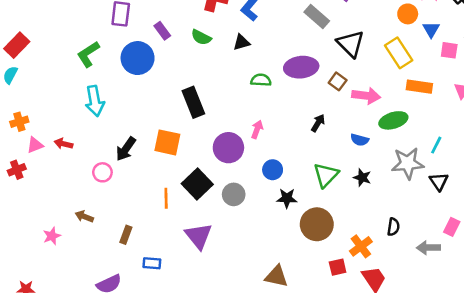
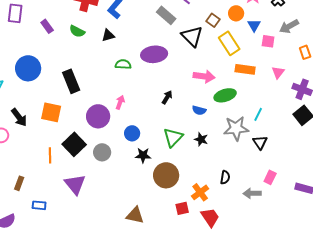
blue circle: (138, 58) -> (28, 68), moved
brown square: (338, 81) -> (213, 20), moved
black arrow: (126, 149) -> (19, 117), turned -72

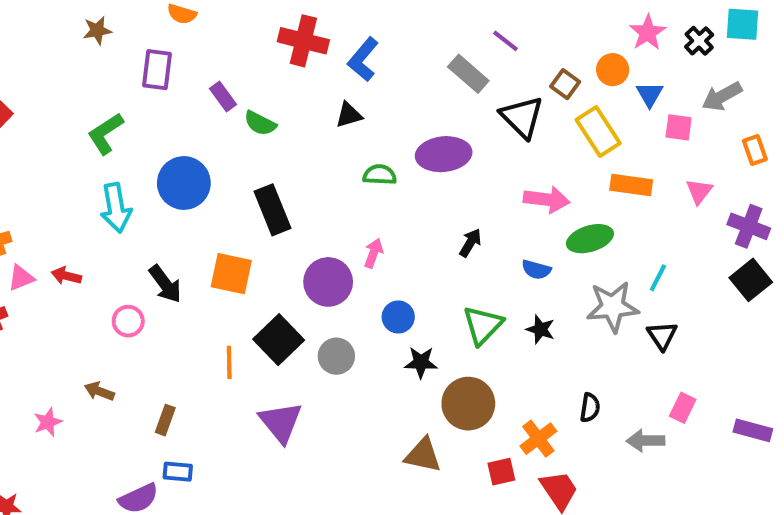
green semicircle: (77, 31) -> (260, 123), moved
blue rectangle: (39, 205) -> (178, 472), moved
brown triangle: (135, 215) -> (423, 455), moved

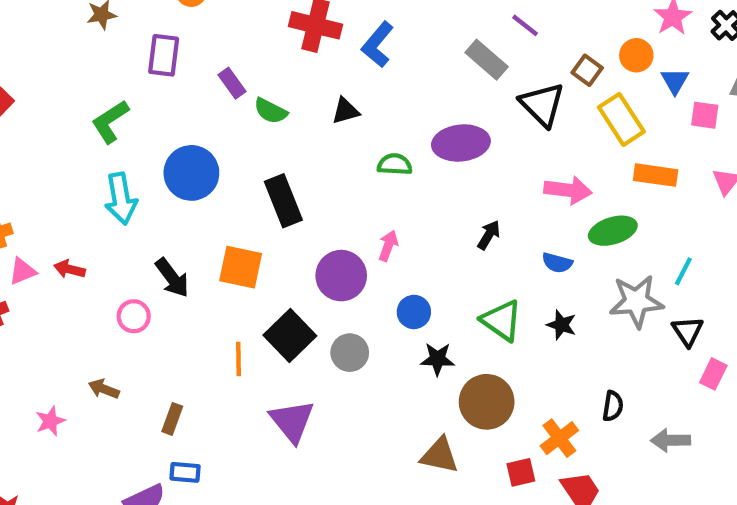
black triangle: (349, 115) -> (345, 111), moved
green triangle: (483, 325) -> (502, 321), turned -39
pink rectangle: (683, 408) -> (713, 374), moved

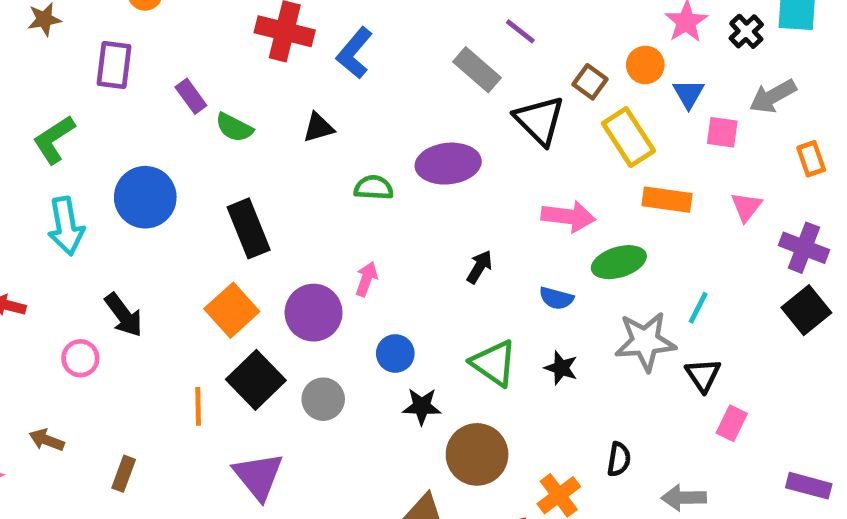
orange square: (241, 267) -> (232, 310), moved, turned 36

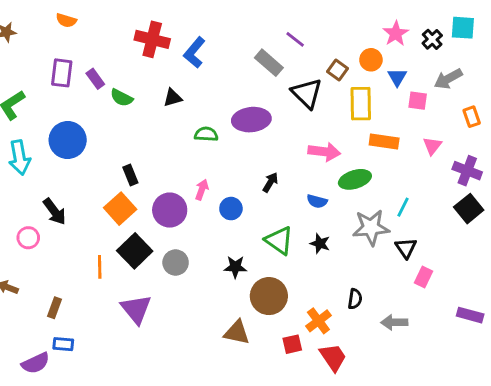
purple rectangle: (114, 65) -> (62, 73), moved
yellow rectangle: (628, 137) -> (361, 104), turned 32
black rectangle: (249, 228) -> (130, 175), moved, size x0.6
blue circle: (395, 353) -> (231, 209), moved

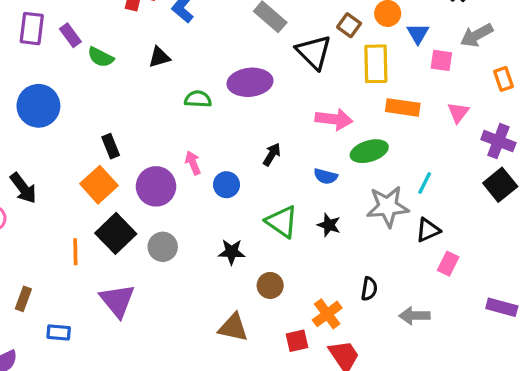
pink arrow: (202, 190) -> (193, 163), turned -42
black triangle: (406, 248) -> (428, 230), turned 40
brown circle: (269, 296) -> (270, 285), size x0.6
blue rectangle: (63, 344) -> (59, 332), moved

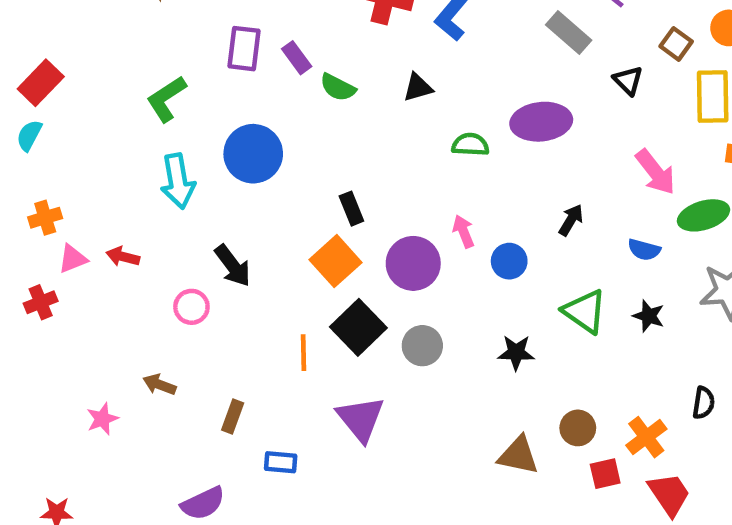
black triangle: (314, 52) -> (628, 81), size x0.6
pink arrow: (334, 119) -> (655, 172), turned 45
brown circle: (270, 285) -> (578, 428), moved

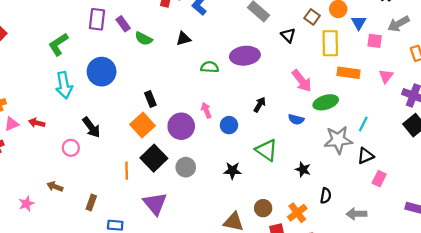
black star: (649, 316) -> (303, 169), moved

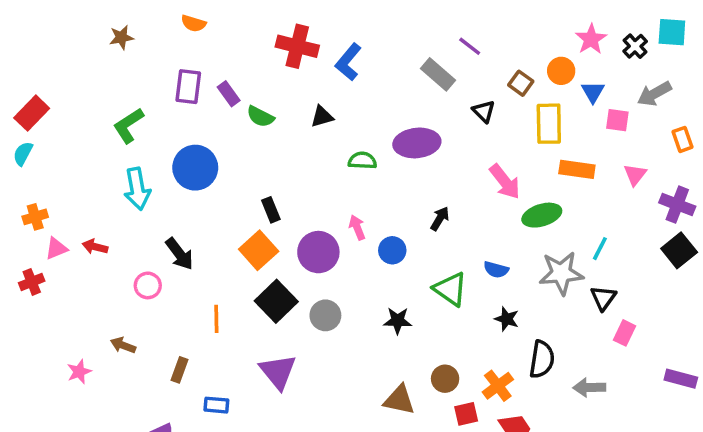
blue semicircle: (296, 119) -> (496, 270), moved
black triangle: (366, 156) -> (603, 298), turned -30
orange line: (127, 171) -> (216, 319), moved
black semicircle: (326, 196) -> (542, 359), size x1.5

